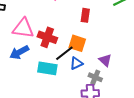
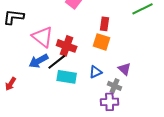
pink triangle: (23, 28) -> (43, 37), turned 30
orange square: (77, 43) -> (102, 42), moved
black line: (64, 53) -> (57, 62), moved

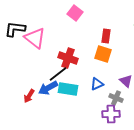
pink triangle: (43, 37) -> (35, 38), moved
blue arrow: (39, 61) -> (48, 88), moved
red arrow: (11, 84) -> (29, 96), moved

